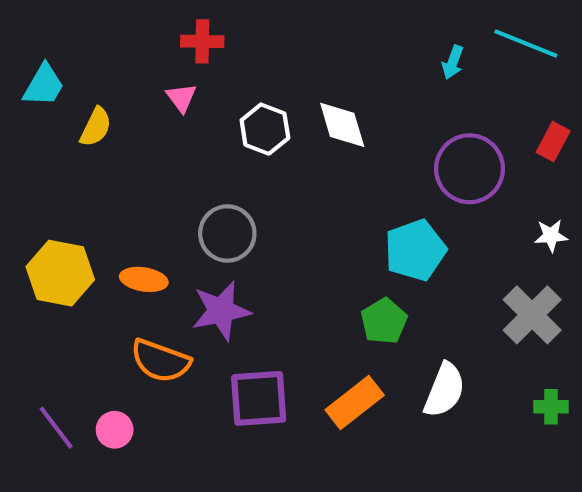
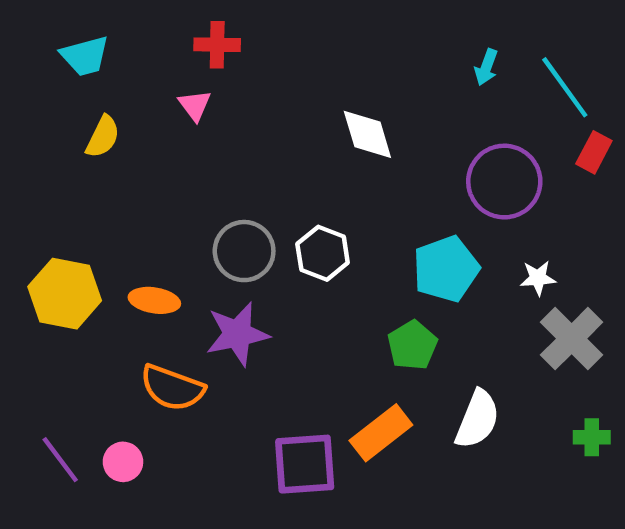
cyan line: (526, 43) -> (565, 87), moved, turned 32
cyan trapezoid: (44, 85) -> (85, 56), moved, turned 45
white hexagon: (265, 129) -> (323, 253), moved
white star: (551, 236) -> (538, 278), moved
purple square: (259, 398) -> (305, 464), moved

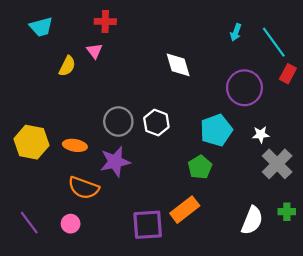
yellow semicircle: (103, 137) -> (67, 66), moved
white semicircle: (477, 419) -> (252, 220), moved
pink circle: (123, 462) -> (71, 224), moved

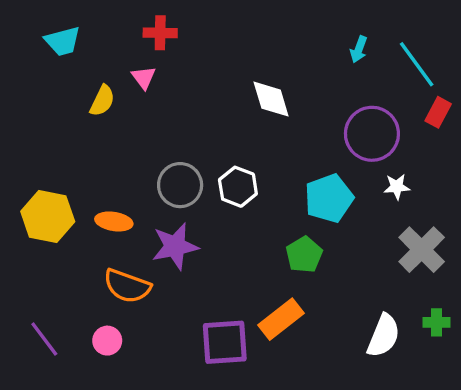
white star: (261, 135) -> (397, 187), moved

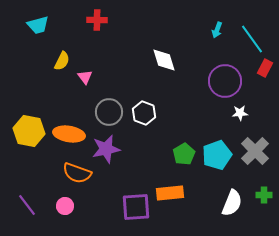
pink triangle: (144, 78) -> (85, 77), moved
cyan pentagon: (329, 198) -> (217, 155), moved
orange ellipse: (114, 221) -> (69, 134), size x1.4
orange rectangle: (281, 319) -> (170, 193), turned 32

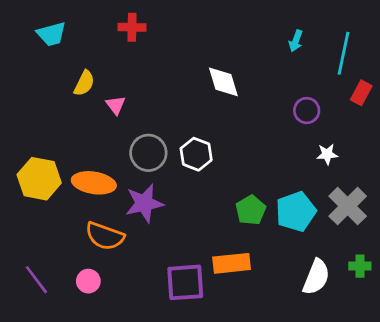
cyan line: (252, 39) -> (344, 53), turned 48
purple circle: (225, 81) -> (307, 111), size x0.6

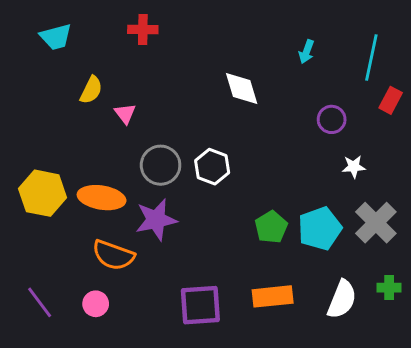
cyan arrow: (296, 41) -> (307, 52), moved
orange rectangle: (232, 263) -> (273, 296), moved

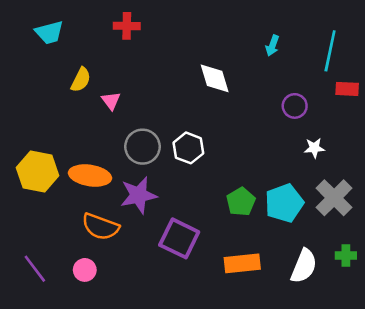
red rectangle: (391, 100) -> (347, 89), turned 65
purple square: (200, 305) -> (179, 238), moved, turned 30

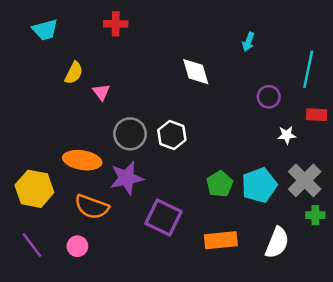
cyan line: (330, 51) -> (308, 69), moved
red rectangle: (347, 89) -> (317, 115), moved
yellow hexagon: (38, 172) -> (34, 189), moved
green cross: (346, 256) -> (315, 215), moved

